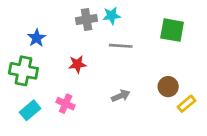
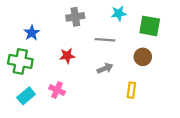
cyan star: (112, 16) -> (119, 13), moved
brown circle: (168, 87) -> (143, 57), moved
gray arrow: (121, 96) -> (105, 68), moved
yellow rectangle: (187, 104) -> (131, 90), moved, turned -42

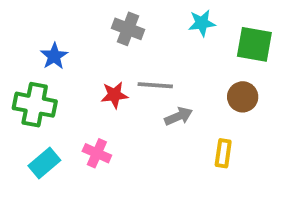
gray cross: (75, 17) -> (128, 29), turned 30
gray line: (105, 40) -> (155, 85), moved

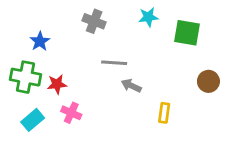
red star: (114, 95) -> (57, 84), moved
brown circle: (243, 97) -> (208, 81), moved
gray arrow: (179, 116) -> (131, 86), turned -132

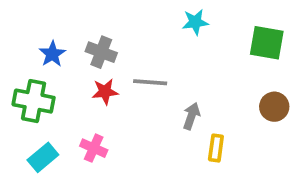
gray cross: (94, 21) -> (101, 52), moved
green square: (187, 33) -> (267, 43), moved
red star: (57, 84) -> (105, 92), moved
gray arrow: (131, 86) -> (191, 116), moved, turned 84

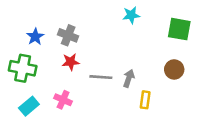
gray line: (150, 82) -> (101, 77), moved
brown circle: (274, 107) -> (174, 69), moved

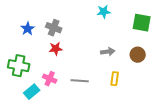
green cross: (23, 68) -> (19, 66), moved
gray line: (101, 77) -> (80, 81), moved
gray arrow: (129, 78) -> (108, 52), moved, turned 64
cyan rectangle: (29, 106) -> (32, 92), moved

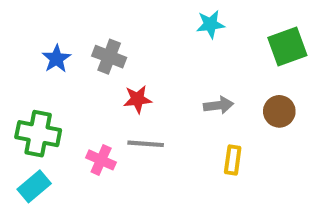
green square: (142, 23) -> (287, 47), turned -30
red star: (56, 49) -> (137, 99), moved
gray line: (80, 81) -> (146, 144), moved
cyan rectangle: (32, 92) -> (34, 186), moved

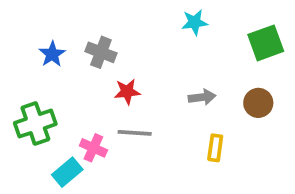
green cross: (38, 134) -> (35, 123), turned -30
cyan rectangle: (34, 186) -> (67, 172), moved

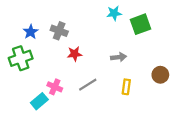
green square: (266, 43) -> (141, 24), moved
brown circle: (258, 103) -> (160, 75), moved
green cross: (35, 123) -> (21, 58), moved
gray line: (135, 133) -> (88, 85), moved, turned -36

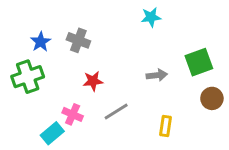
green square: (141, 24) -> (199, 62), moved
red star: (75, 54) -> (93, 81), moved
yellow rectangle: (126, 87) -> (165, 126), moved

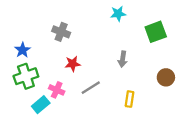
blue star: (41, 42) -> (22, 50), moved
green square: (199, 62) -> (156, 32), moved
gray arrow: (157, 75) -> (123, 59), turned 105
green cross: (28, 77) -> (26, 76), moved

